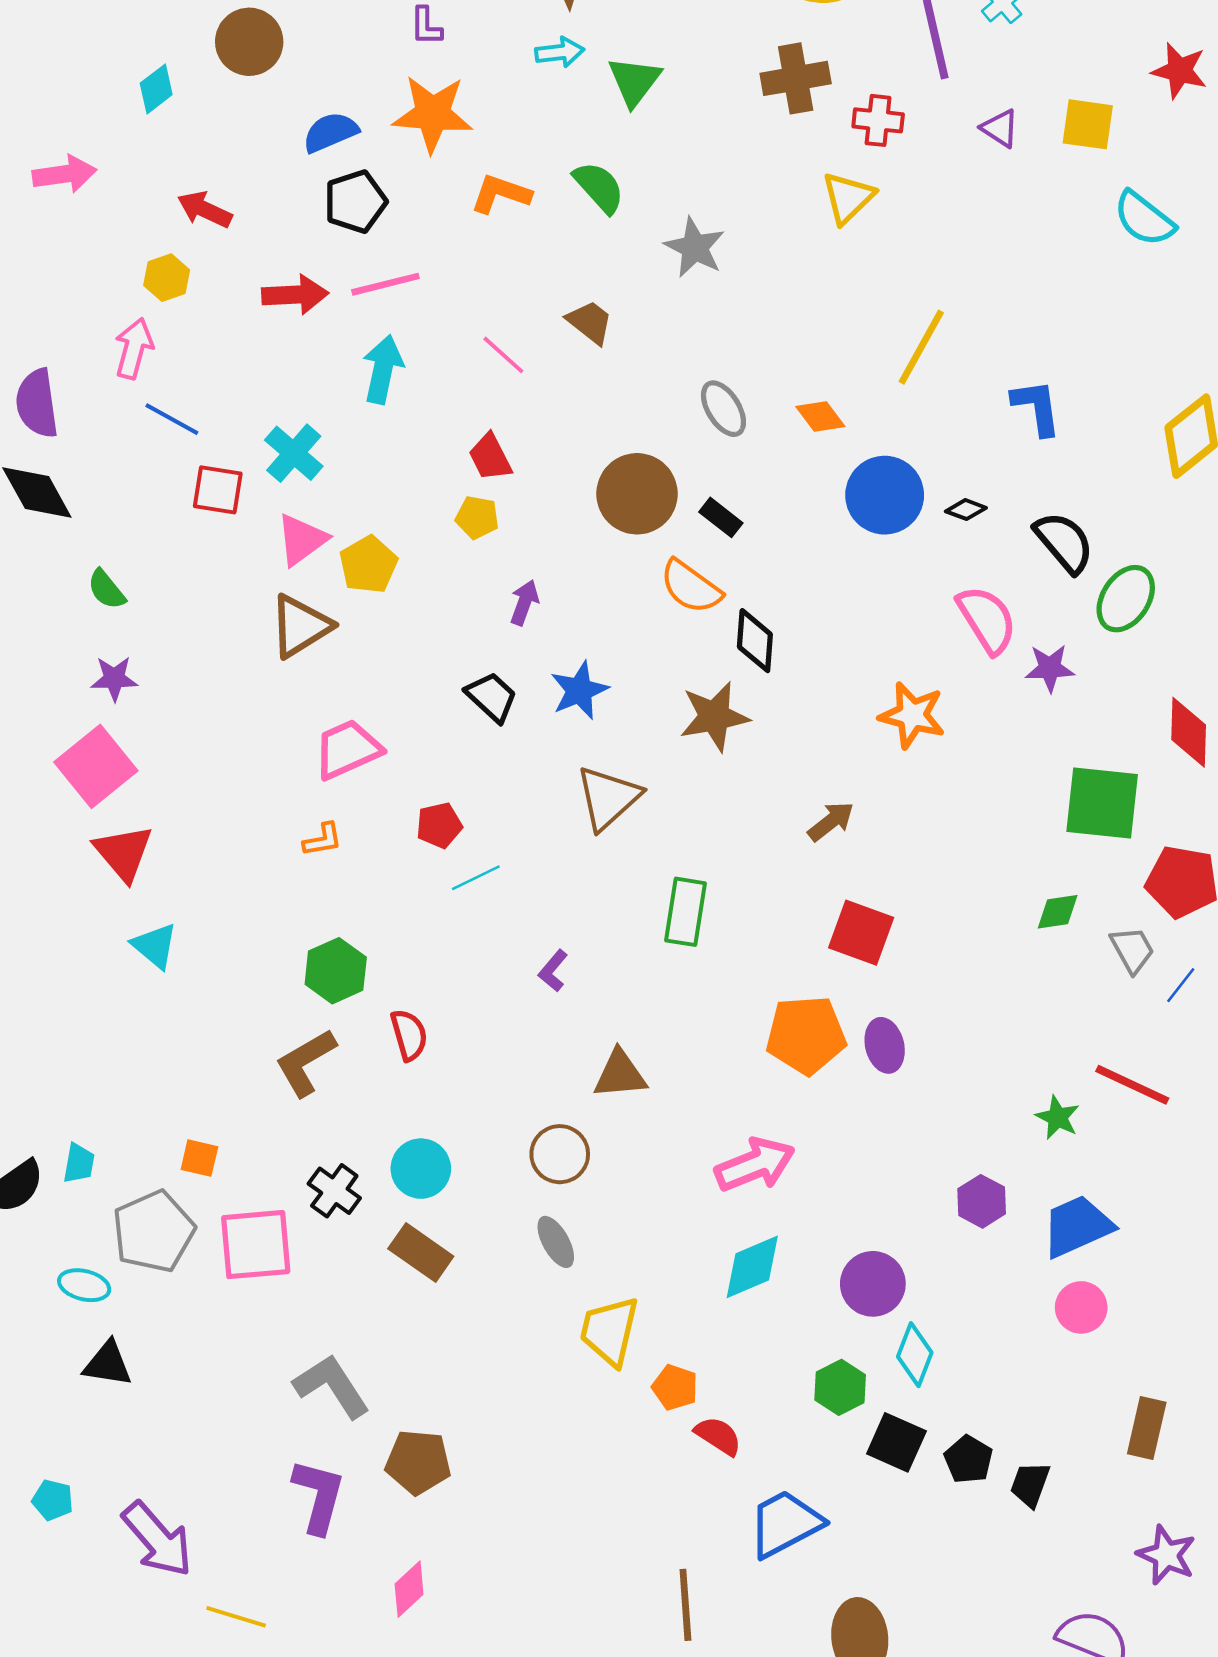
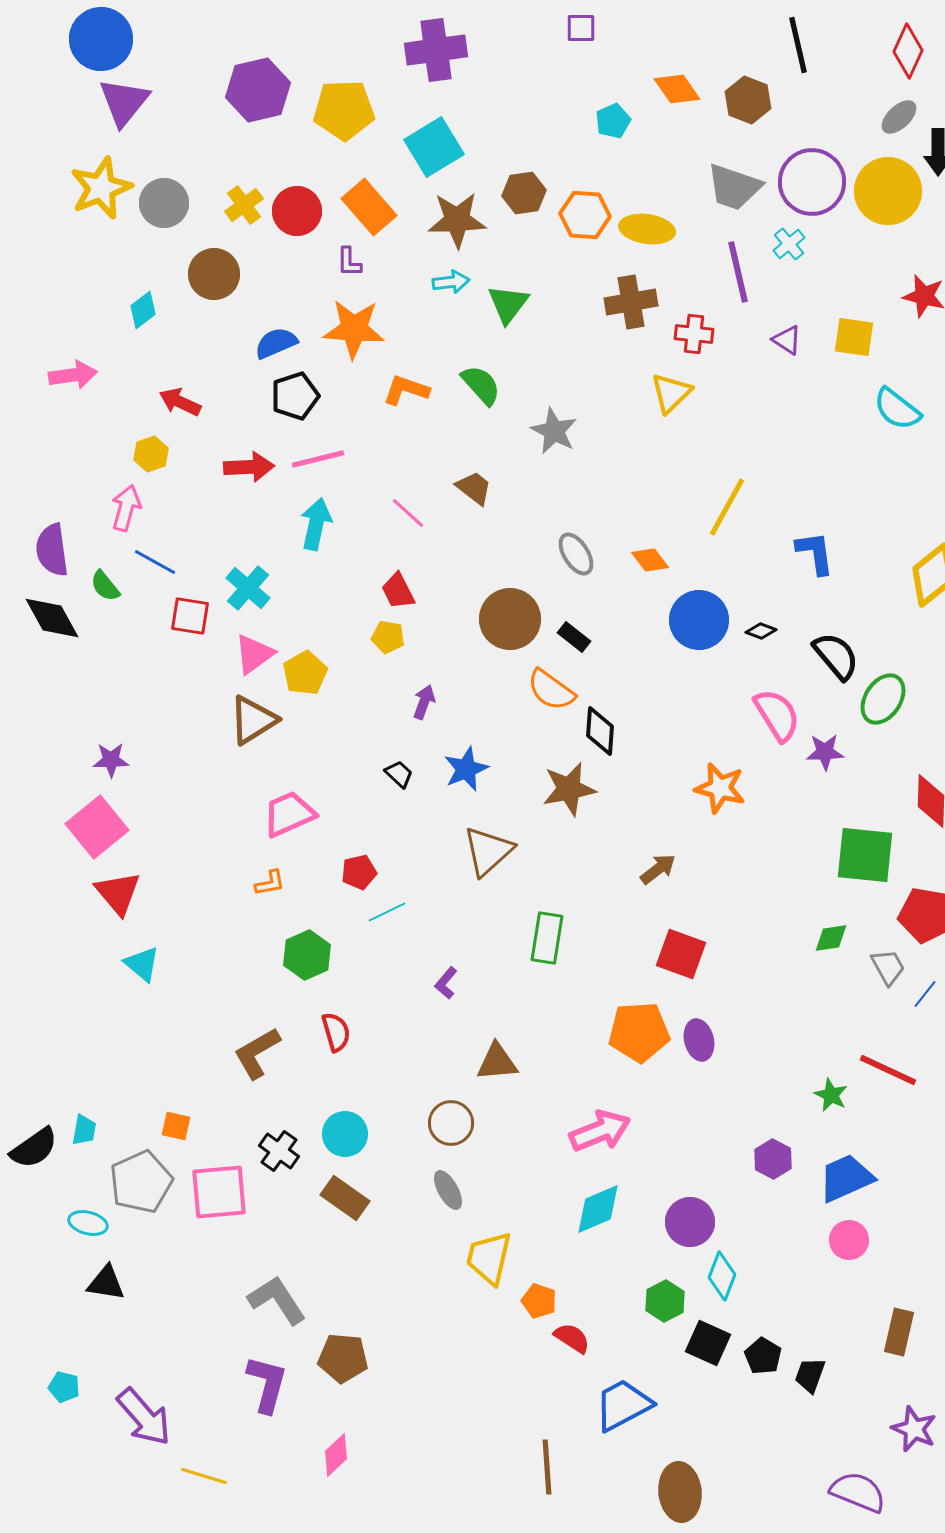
green semicircle: (106, 589) -> (105, 586), moved
black trapezoid: (492, 697) -> (399, 774), size x0.7
green hexagon: (336, 971) -> (307, 955), moved

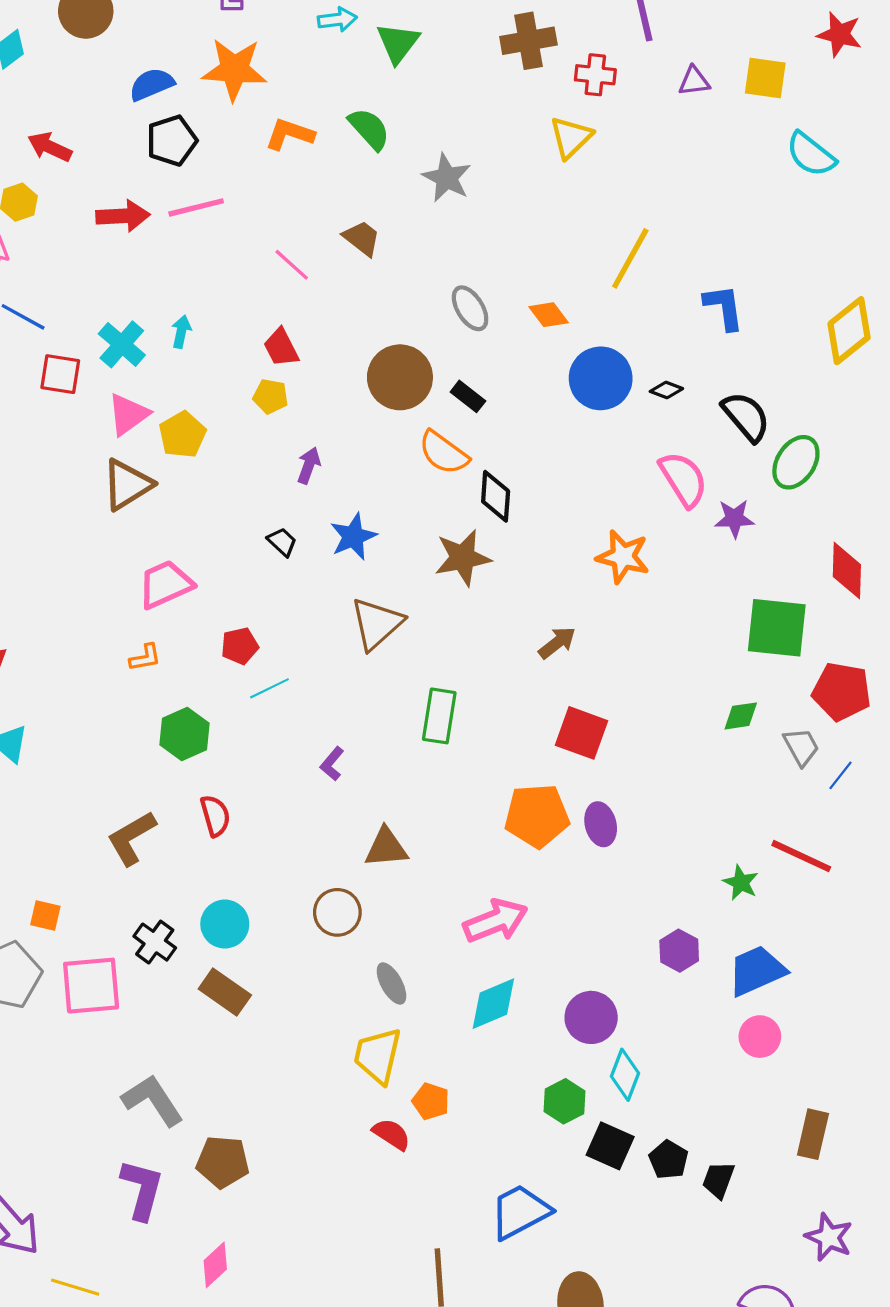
purple triangle: (787, 340) -> (694, 81), turned -40
cyan arrow: (316, 524) -> (181, 332), moved, size x0.6
gray ellipse: (448, 1190) -> (391, 983), moved
red semicircle: (572, 1338) -> (391, 1134), moved

